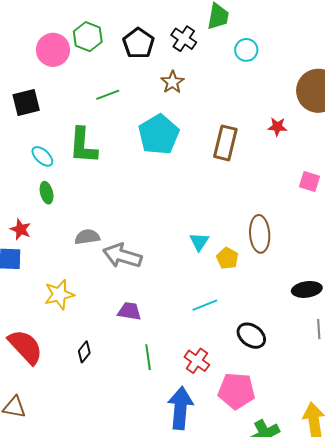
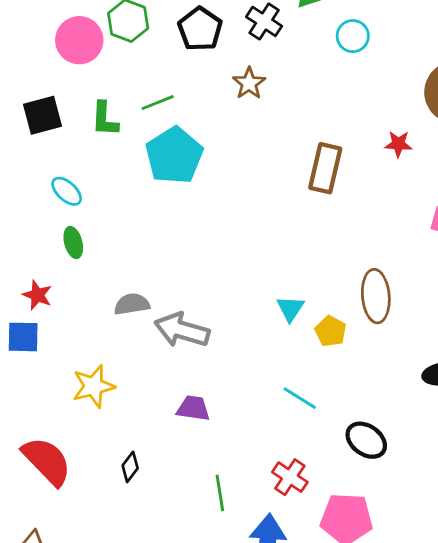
cyan pentagon: (159, 134) -> (174, 156), moved
green L-shape: (83, 146) -> (105, 119), moved, size x0.7
cyan line: (205, 305) -> (300, 398), turned 55
green line: (148, 357) -> (220, 493), moved

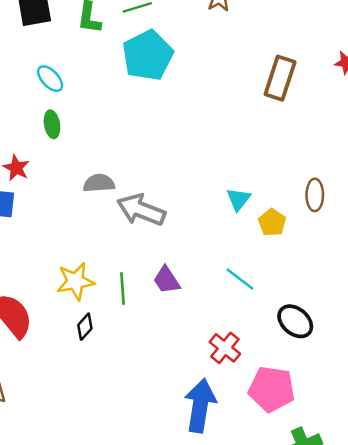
brown ellipse: (376, 296) -> (315, 195), size x0.7
yellow star: (93, 386) -> (75, 281), moved
purple trapezoid: (193, 408) -> (166, 280), moved, turned -136
green line: (220, 493) -> (122, 288), moved

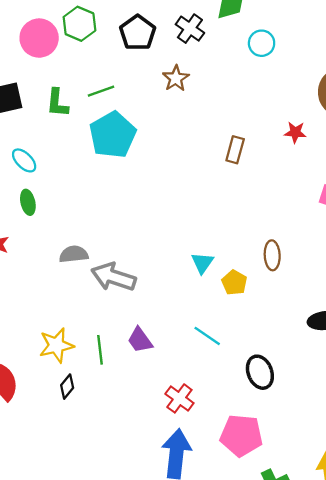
brown rectangle: (280, 78) -> (235, 150), size x0.7
black ellipse: (295, 321) -> (260, 372), turned 32
red cross: (225, 348) -> (179, 398), moved

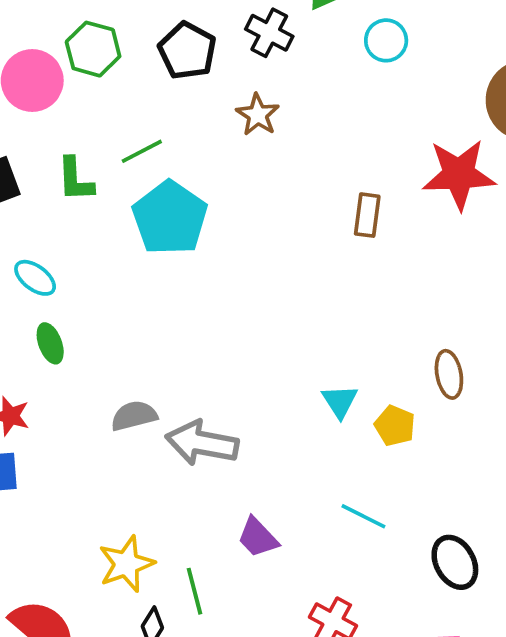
red star: (295, 132) -> (459, 174), size x2.0
green line: (100, 350) -> (195, 591), moved

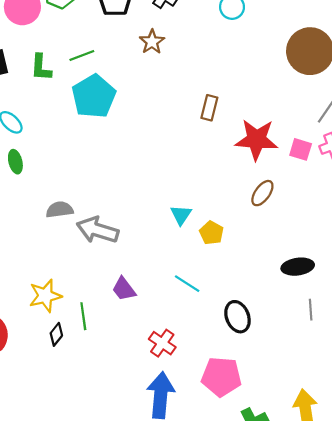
red star: (459, 174) -> (257, 140), moved
brown ellipse: (449, 374) -> (262, 193), moved, turned 40

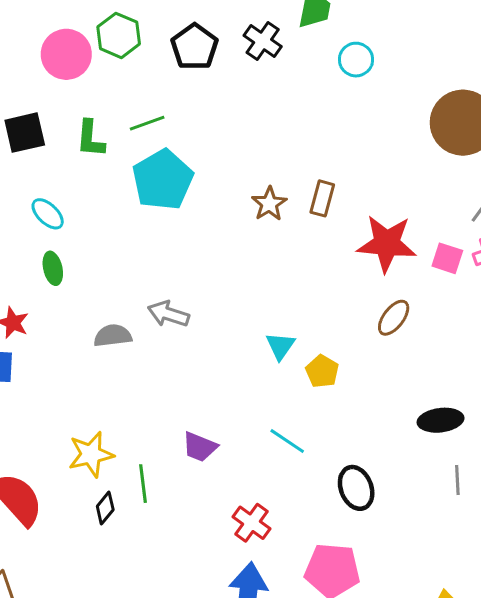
brown star: (152, 42) -> (269, 204), moved
gray arrow: (98, 230) -> (168, 314), moved, size x0.7
purple trapezoid: (124, 289) -> (200, 447), turned -32

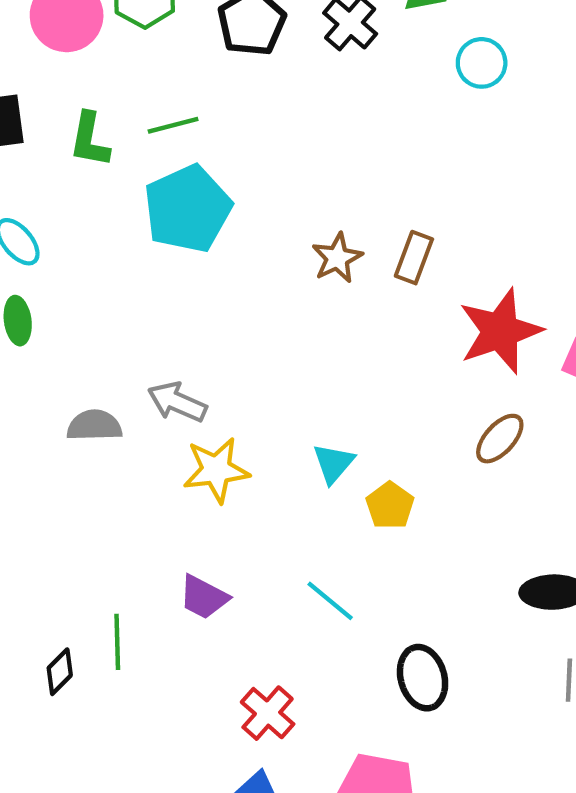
red star: (387, 244) -> (500, 331), turned -30
yellow star: (91, 454) -> (216, 470), moved

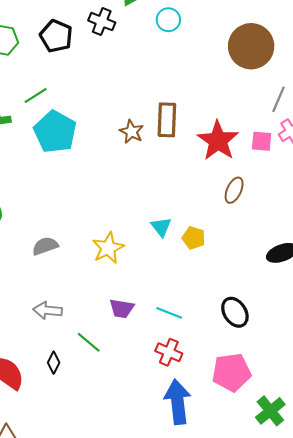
brown rectangle: (414, 258) -> (167, 120), size x1.4
gray arrow: (177, 402) -> (48, 310), moved
cyan line: (330, 601) -> (169, 313), moved
green line: (117, 642) -> (89, 342), turned -30
black diamond: (60, 672) -> (54, 363), moved

